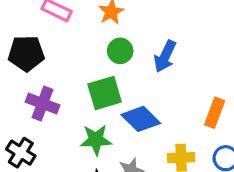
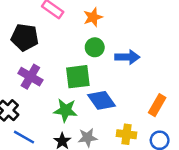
blue arrow: (165, 56) -> (127, 57), turned -125

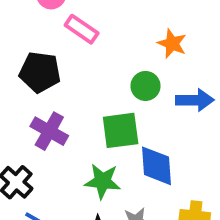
orange star: (93, 17) -> (172, 44), moved, turned -30
blue diamond: (101, 100) -> (157, 166), turned 32

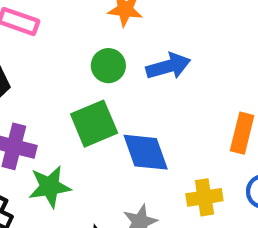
green star: (103, 181) -> (50, 187), moved

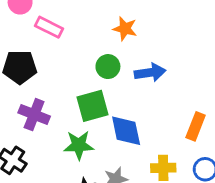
green star: (50, 187) -> (79, 145), moved

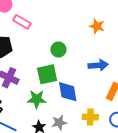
orange star: (125, 29) -> (97, 26), moved
blue arrow: (150, 73) -> (98, 65), moved

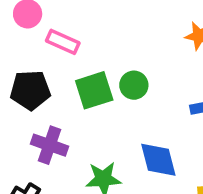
green square: (47, 74) -> (94, 90), moved

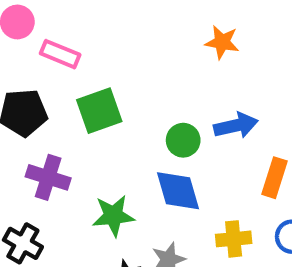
green circle: (134, 85) -> (183, 140), moved

